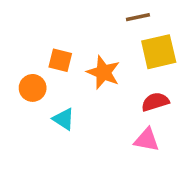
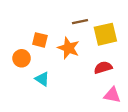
brown line: (138, 17) -> (80, 22), moved
pink triangle: (147, 140) -> (112, 95), moved

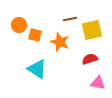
orange circle: (22, 58) -> (19, 25), moved
cyan triangle: (42, 79) -> (37, 69), size x1.5

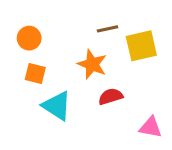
orange square: (35, 35) -> (35, 73), moved
red semicircle: (90, 59) -> (111, 97), moved

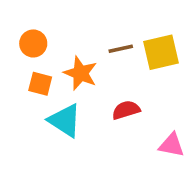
brown line: (108, 29) -> (121, 49), moved
orange star: (92, 64) -> (80, 73), moved

